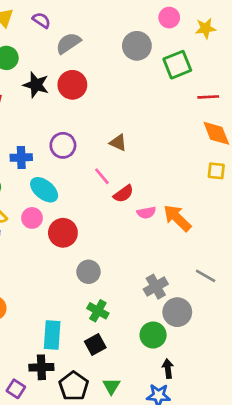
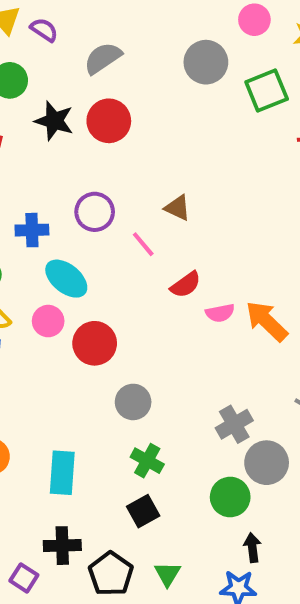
purple semicircle: (41, 20) -> (44, 30), moved
pink line: (102, 176) -> (143, 244), moved
cyan rectangle: (52, 335) -> (62, 473), moved

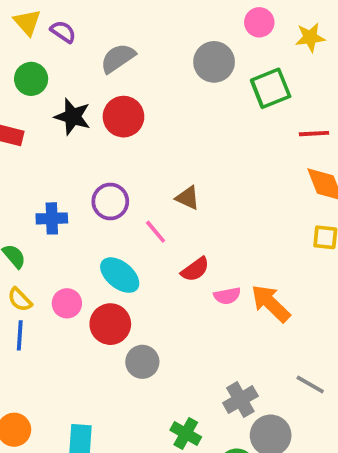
cyan ellipse: (66, 279) -> (120, 275), moved
gray circle: (133, 402) -> (142, 362), moved
green cross: (147, 461) -> (186, 433), moved

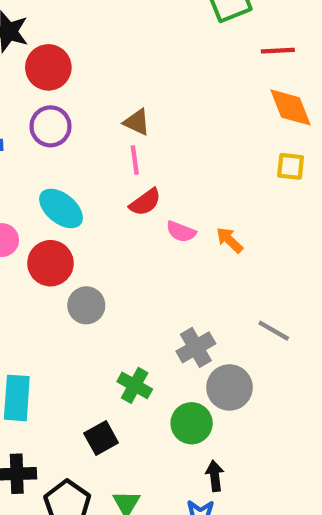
red circle: (123, 117) -> (48, 67), moved
pink line: (156, 232) -> (135, 160), moved, turned 32
pink semicircle: (227, 296) -> (181, 232), turned 32
orange arrow: (271, 303) -> (229, 240), size x0.6

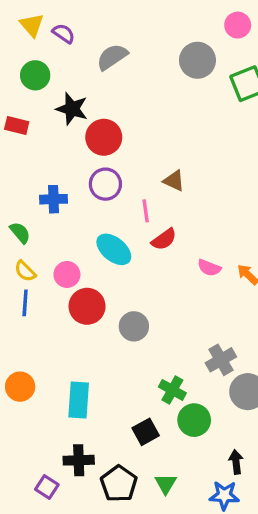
pink line: (135, 160) -> (146, 211), moved
red semicircle: (145, 202) -> (164, 239), moved
red circle: (50, 263) -> (87, 306), moved
green circle: (192, 423) -> (194, 420), moved

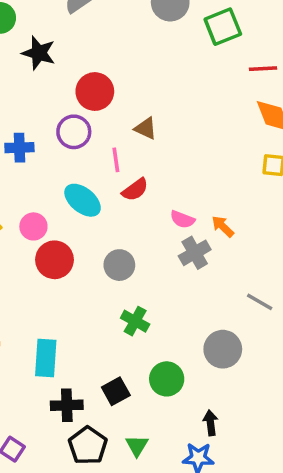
red circle: (104, 137) -> (95, 92), moved
gray circle: (134, 326) -> (119, 265), moved
gray cross: (221, 360) -> (195, 253), moved
green cross: (172, 390) -> (135, 321), moved
black cross: (79, 460) -> (67, 405), moved

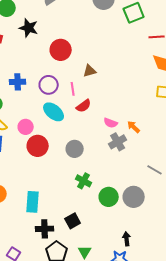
brown triangle: (146, 128) -> (90, 71), turned -40
purple circle: (74, 132) -> (49, 85), moved
green circle: (167, 379) -> (109, 197), moved

